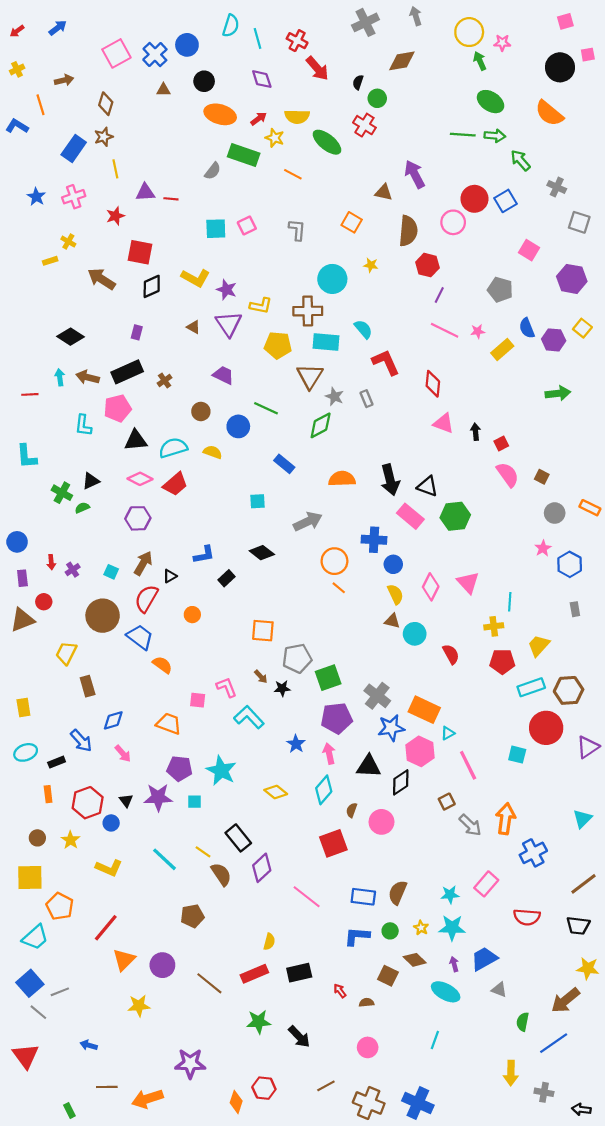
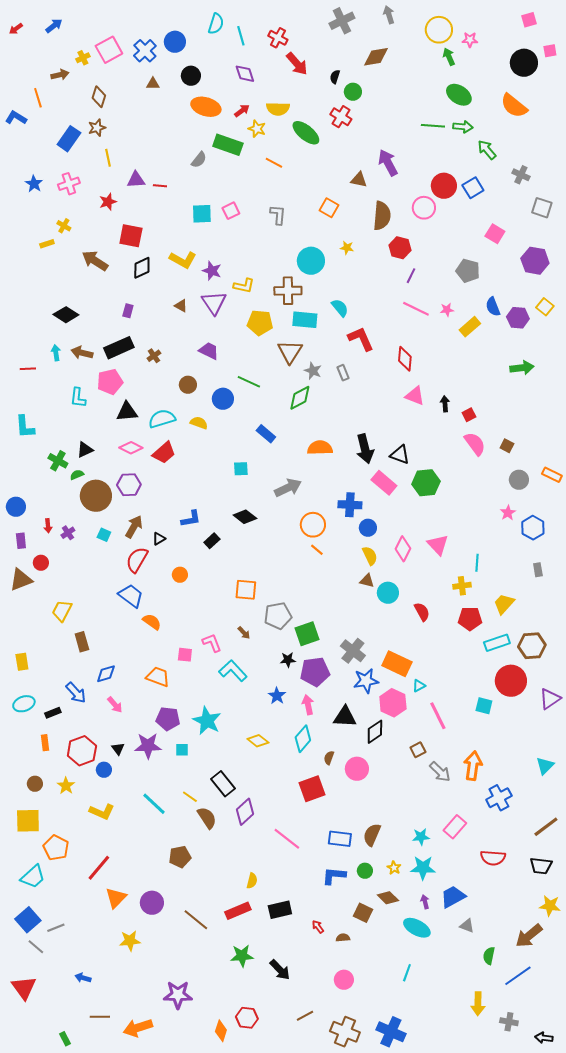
yellow cross: (17, 69) -> (83, 58), moved
brown circle: (103, 616) -> (96, 496), moved
black star: (282, 688) -> (288, 660), moved

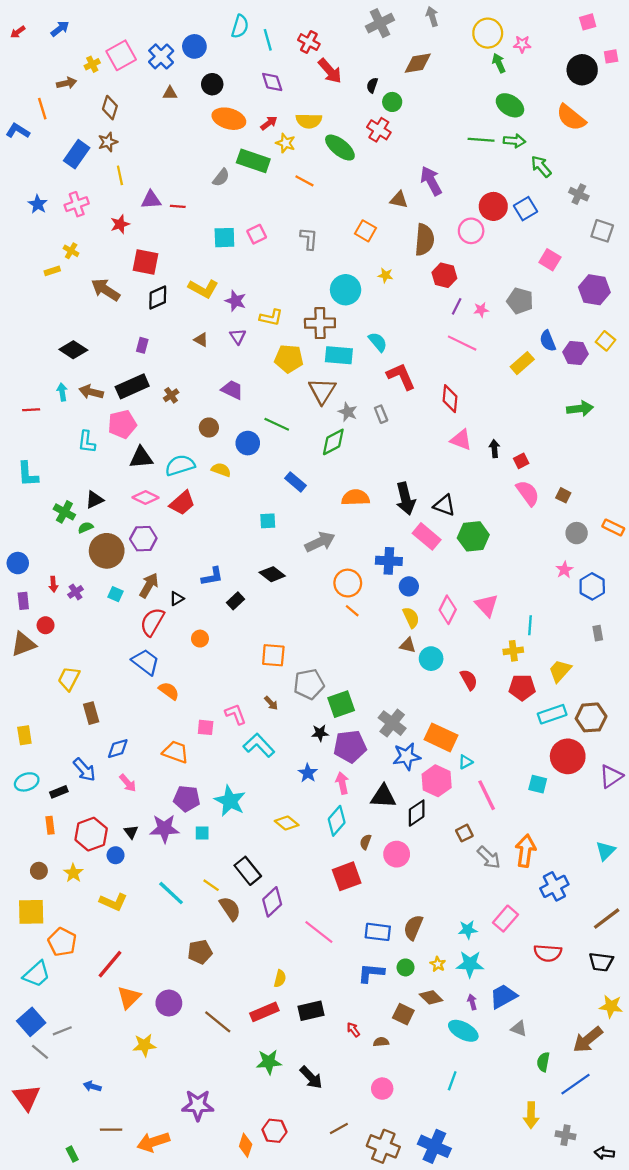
purple triangle: (214, 303) -> (238, 336), size x0.6
pink star: (447, 310) -> (481, 310), moved

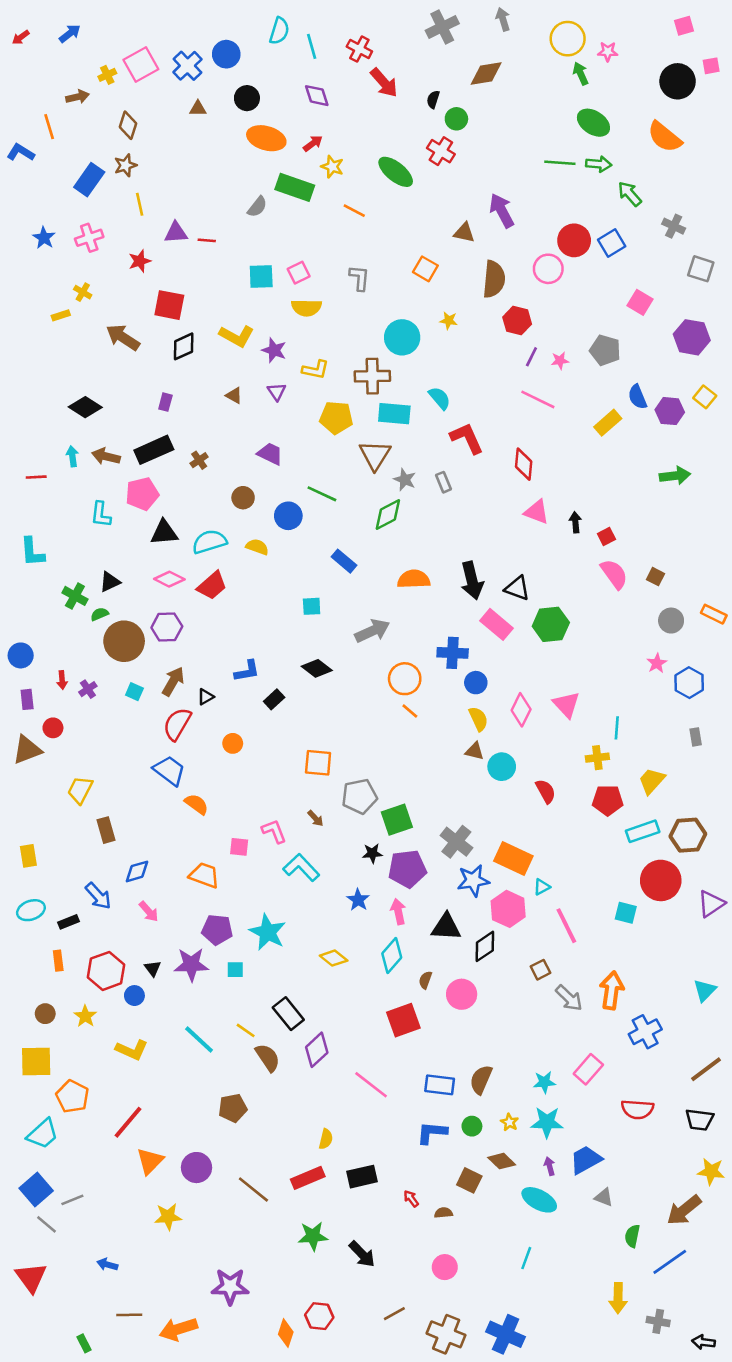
yellow semicircle: (309, 121) -> (306, 308), moved

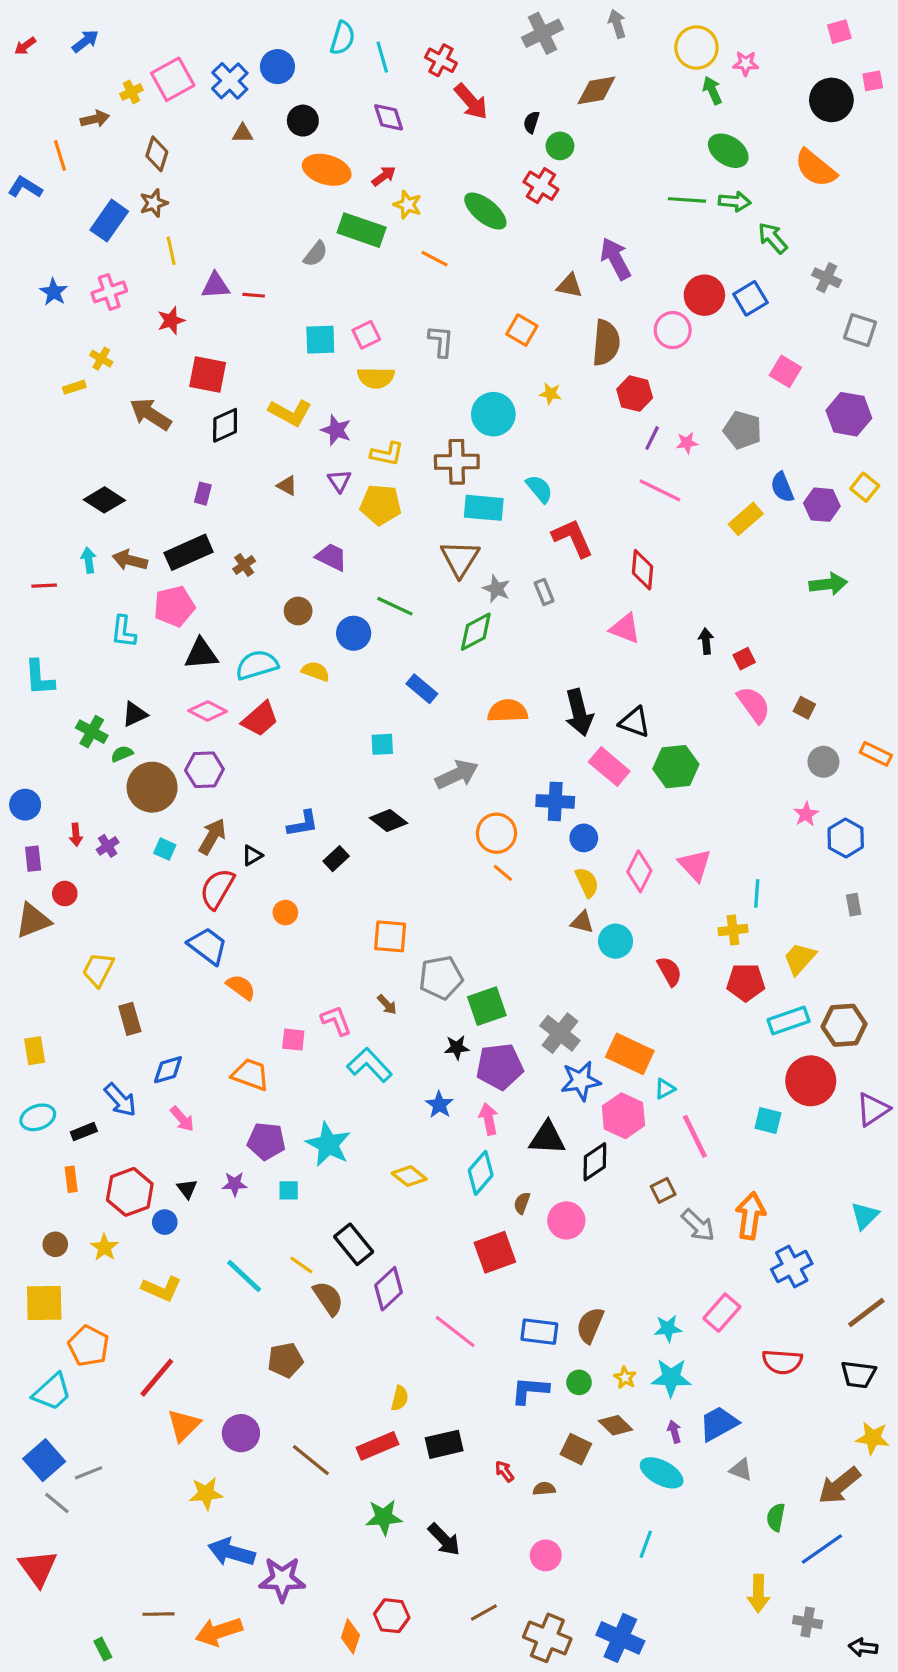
yellow pentagon: (336, 418) -> (381, 505), moved
pink triangle: (537, 512) -> (625, 628), moved
purple star: (191, 964) -> (235, 1184), size x0.6
blue arrow: (107, 1264) -> (231, 1552), moved, size x1.8

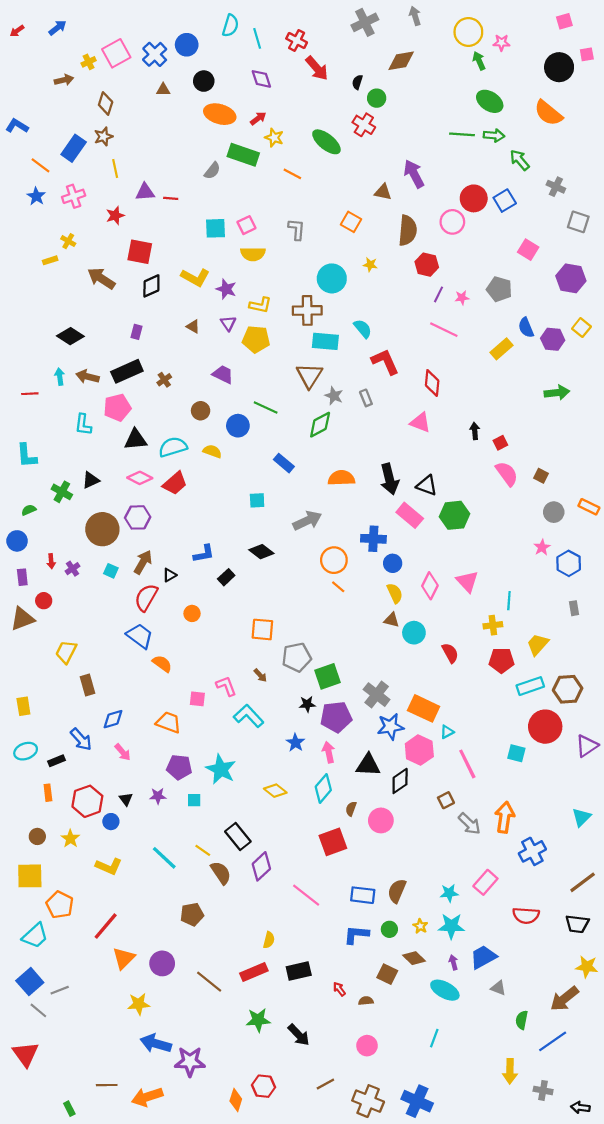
orange line: (60, 155) -> (40, 165), moved, turned -36
green semicircle: (122, 754) -> (29, 510), moved

